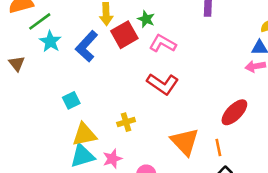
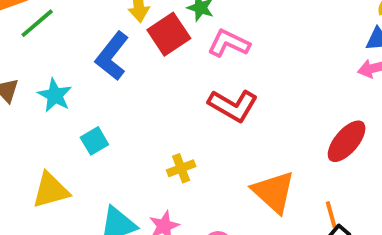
cyan star: (50, 41) -> (55, 95), moved
yellow triangle: (84, 135) -> (51, 190), moved
orange line: (218, 147) -> (331, 215), moved

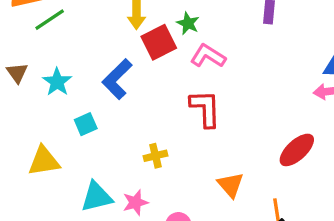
blue L-shape: (112, 56) -> (117, 79), moved
red L-shape: (233, 106) -> (205, 109), turned -129
orange triangle: (274, 192) -> (231, 185), size x0.7

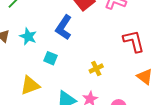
red L-shape: (205, 109) -> (134, 41), moved
cyan square: (86, 124) -> (51, 58), turned -32

